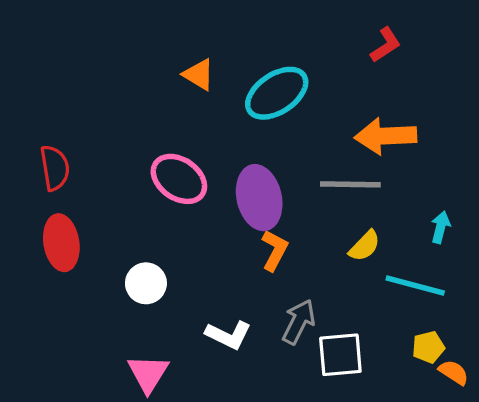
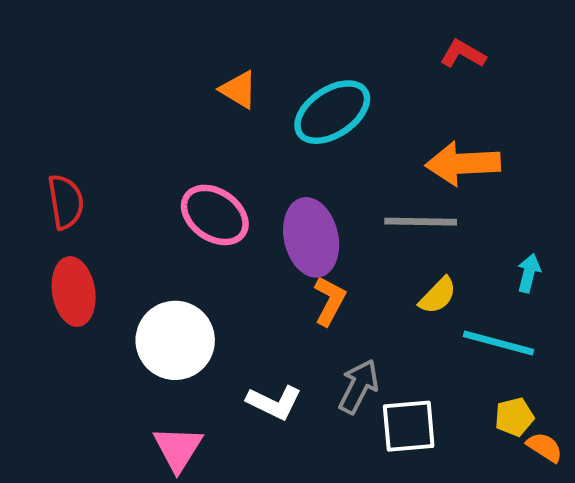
red L-shape: (386, 45) -> (463, 54), turned -117
white circle: (146, 283) -> (175, 340), size x1.6

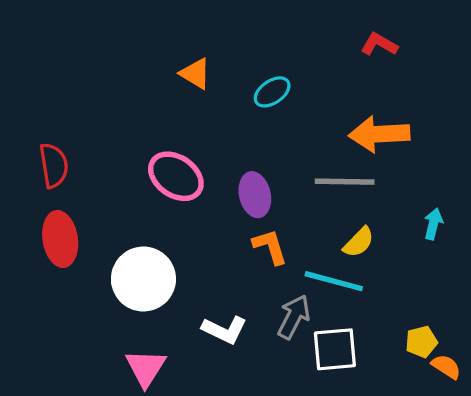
cyan ellipse: (332, 112) -> (272, 92), size x0.6
purple ellipse: (311, 237) -> (255, 195), size x0.7
orange L-shape: (330, 301) -> (270, 247), turned -45
cyan line: (498, 343) -> (334, 281), moved

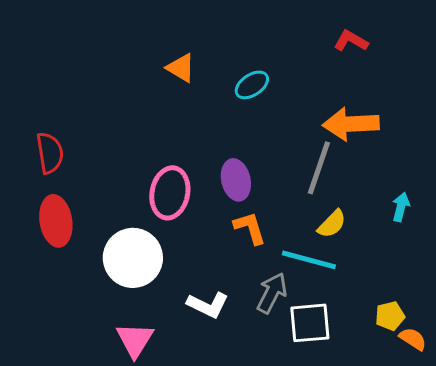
pink ellipse: (176, 176) -> (170, 193), moved, turned 66
gray line: (345, 182) -> (319, 168), turned -72

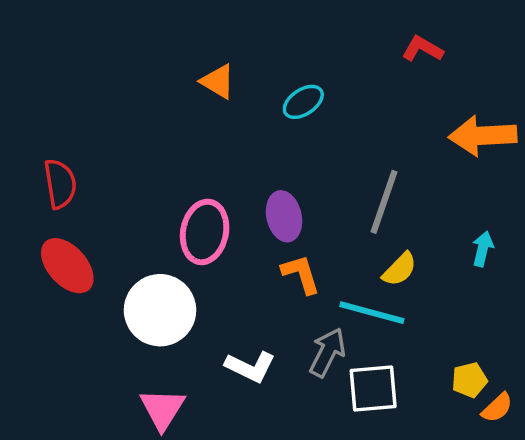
orange arrow: (351, 124) -> (483, 136), moved
red ellipse: (56, 221) -> (67, 266), turned -33
orange semicircle: (413, 339) -> (497, 408), turned 104

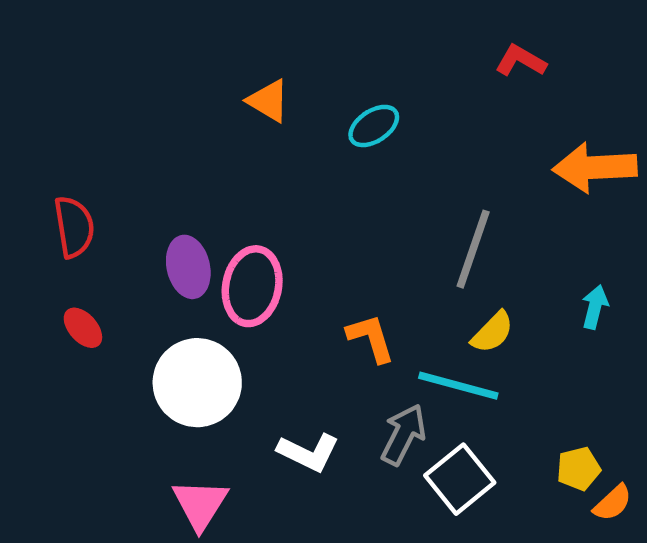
purple ellipse: (284, 216) -> (188, 267), moved
red ellipse: (67, 266) -> (83, 328), size x0.6
white square: (373, 388) -> (460, 479), turned -34

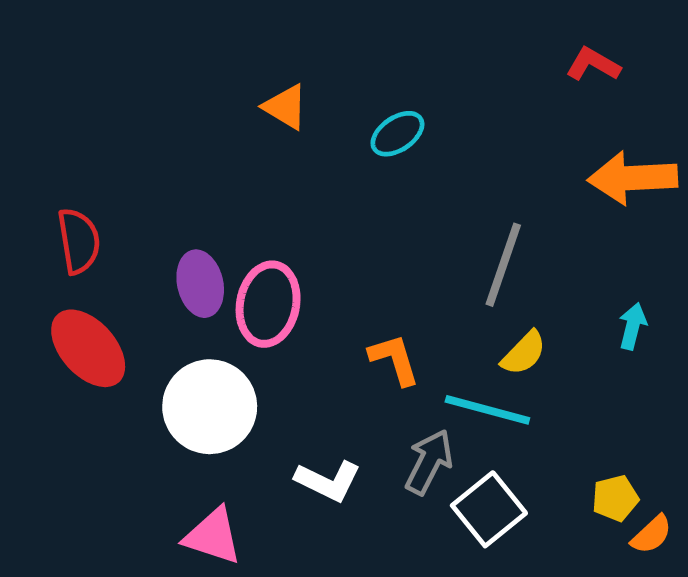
red L-shape: (521, 61) -> (593, 64), moved
red ellipse: (83, 328) -> (88, 348), size x1.8
pink triangle: (200, 504) -> (213, 536), turned -44

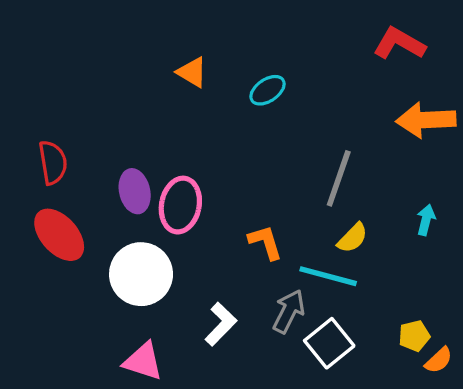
red L-shape: (593, 64) -> (399, 43), size x1.4
white L-shape: (328, 481) -> (221, 324), turned -72

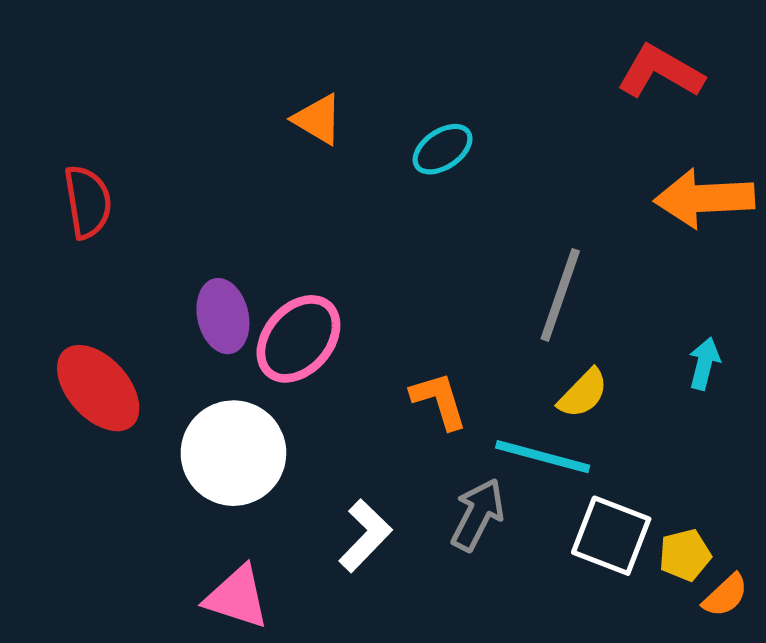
red semicircle: (53, 163) -> (88, 202), moved
pink ellipse: (180, 205) -> (298, 339), turned 30
white square: (329, 343) -> (611, 536), moved, turned -30

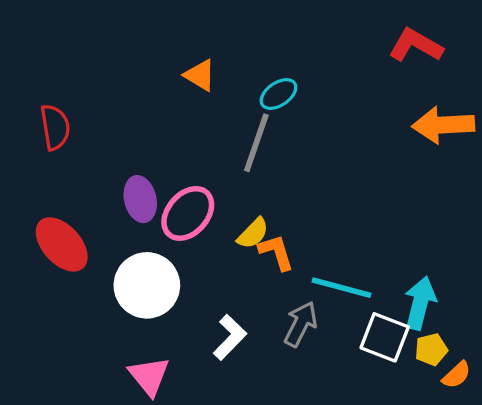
gray line: (560, 295) -> (256, 143), moved
cyan arrow: (704, 364) -> (420, 303), moved, size x1.6
yellow semicircle: (583, 393) -> (253, 233), moved
pink triangle: (237, 597) -> (149, 376), turned 33

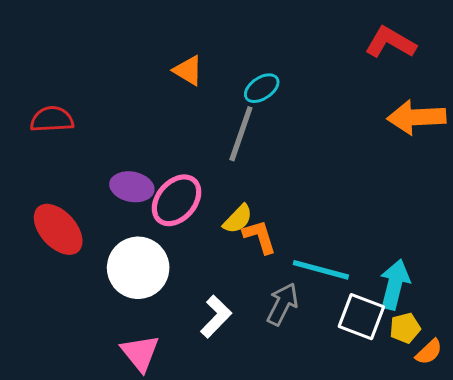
red semicircle: (55, 127) -> (52, 119), turned -84
purple ellipse: (140, 199) -> (132, 187), turned -66

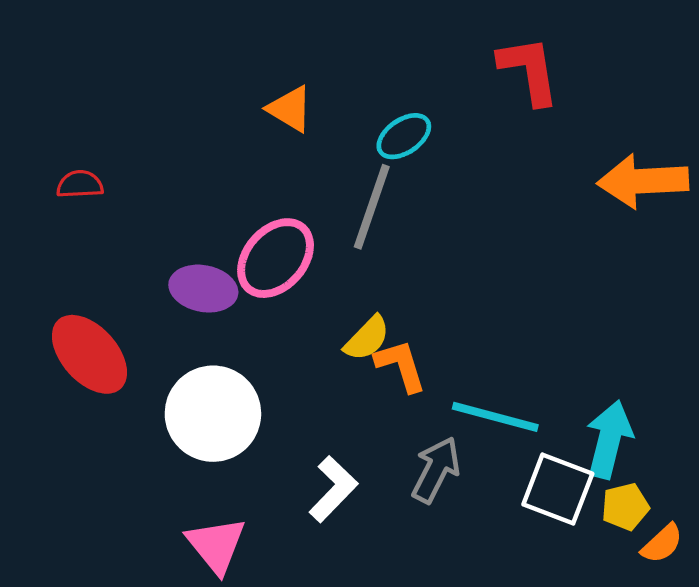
red L-shape: (390, 42) -> (529, 70), moved, turned 51
red semicircle: (52, 119) -> (80, 184), size x0.7
pink ellipse: (177, 200) -> (276, 258), moved

